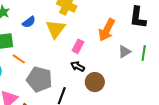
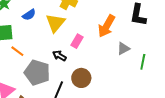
green line: (144, 53) -> (143, 62), moved
black arrow: (78, 66) -> (60, 56), moved
brown circle: (95, 82) -> (81, 78), moved

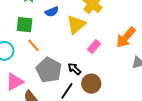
black arrow: (60, 56) -> (74, 69), moved

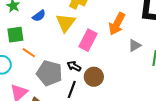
pink rectangle: (94, 47) -> (88, 40), size x1.5

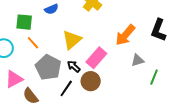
yellow triangle: (66, 23) -> (72, 40), moved
pink rectangle: (88, 40) -> (96, 58), moved

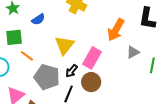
black arrow: (74, 66) -> (72, 71), turned -80

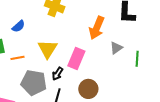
orange line: (27, 56) -> (18, 58), moved, turned -40
brown circle: (91, 82) -> (88, 89), moved

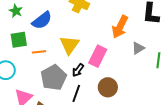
blue semicircle: (18, 26) -> (42, 20), size x1.5
gray pentagon: (34, 83) -> (54, 78), turned 30

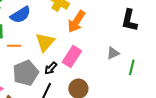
orange arrow: (120, 27) -> (76, 22), moved

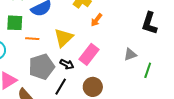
orange arrow: (76, 22) -> (96, 20), size x0.6
black arrow: (51, 68) -> (67, 64), turned -112

